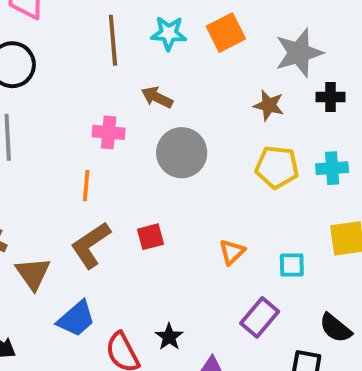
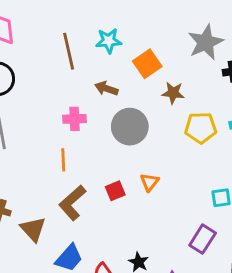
orange square: (226, 33) -> (147, 64), moved
brown star: (269, 105) -> (173, 93), moved
orange triangle: (232, 252) -> (150, 182), moved

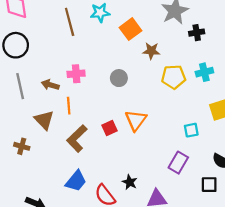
brown arrow: (106, 89) -> (50, 85), moved
gray circle: (130, 127) -> (119, 78), size x0.6
orange triangle: (150, 182) -> (136, 120), size x1.5
brown triangle: (33, 229) -> (44, 120), moved

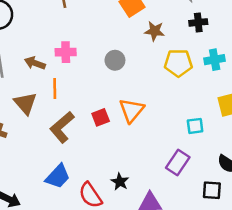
black cross: (197, 33) -> (198, 22), moved

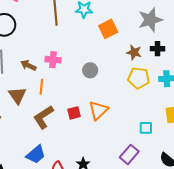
brown star: (154, 31) -> (134, 52), moved

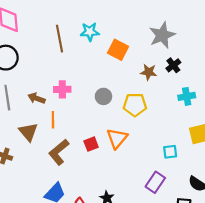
orange square: (108, 29) -> (118, 50), turned -30
black cross: (158, 49) -> (173, 65), turned -32
yellow pentagon: (139, 78) -> (135, 105), moved

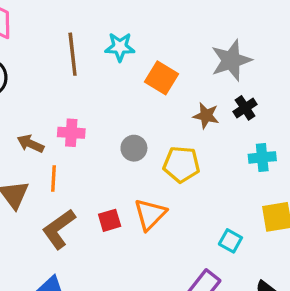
cyan square: (170, 152) -> (230, 241), turned 32

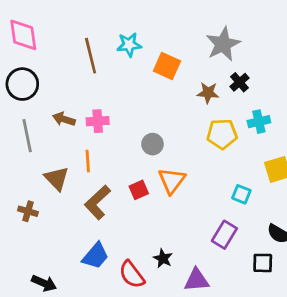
brown arrow: (30, 144) -> (64, 119), moved
gray circle: (134, 148) -> (152, 144), moved
yellow pentagon: (181, 164) -> (222, 134), moved

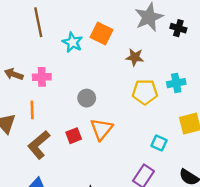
cyan star: (129, 45) -> (73, 42), moved, turned 30
black cross: (240, 82) -> (178, 28), moved, turned -35

